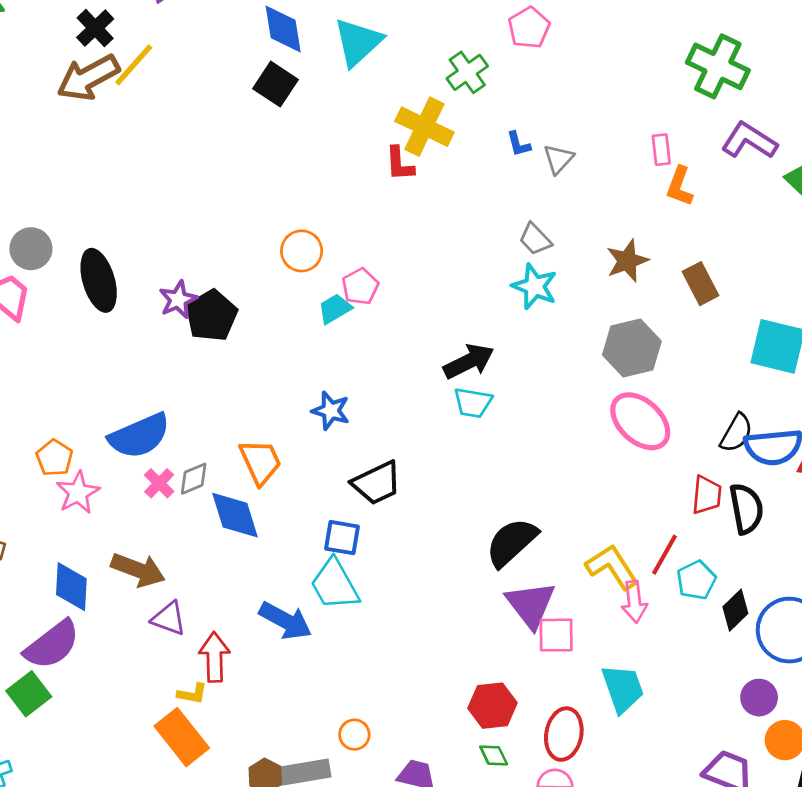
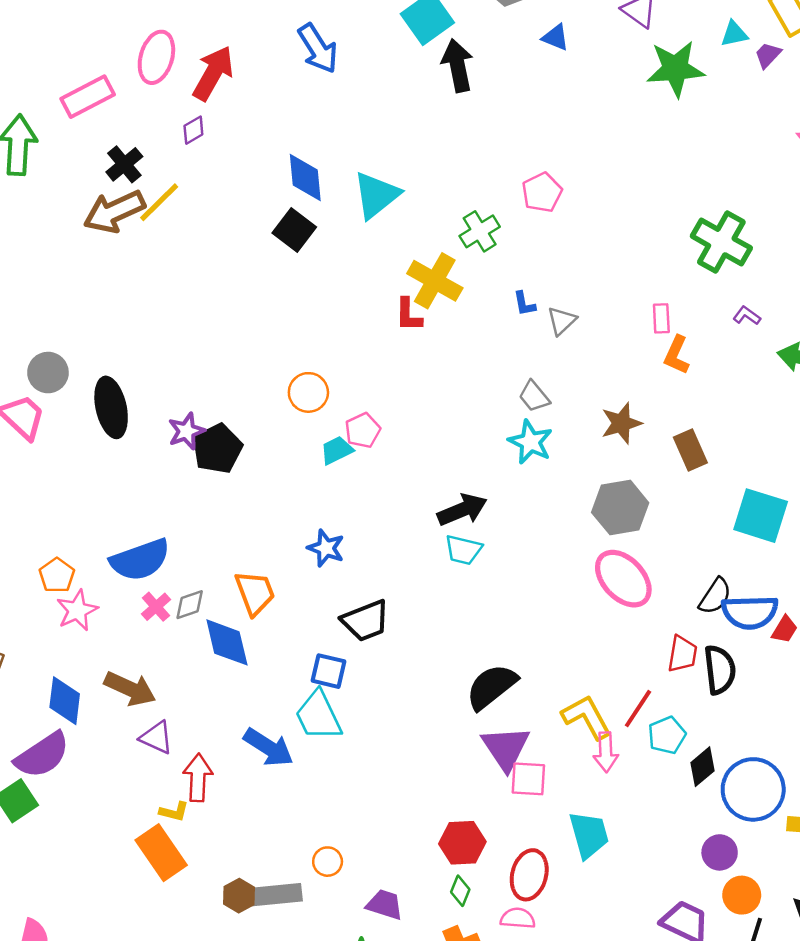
purple L-shape: (749, 141) -> (747, 316), size x0.5
green diamond: (494, 755) -> (460, 891), turned 44

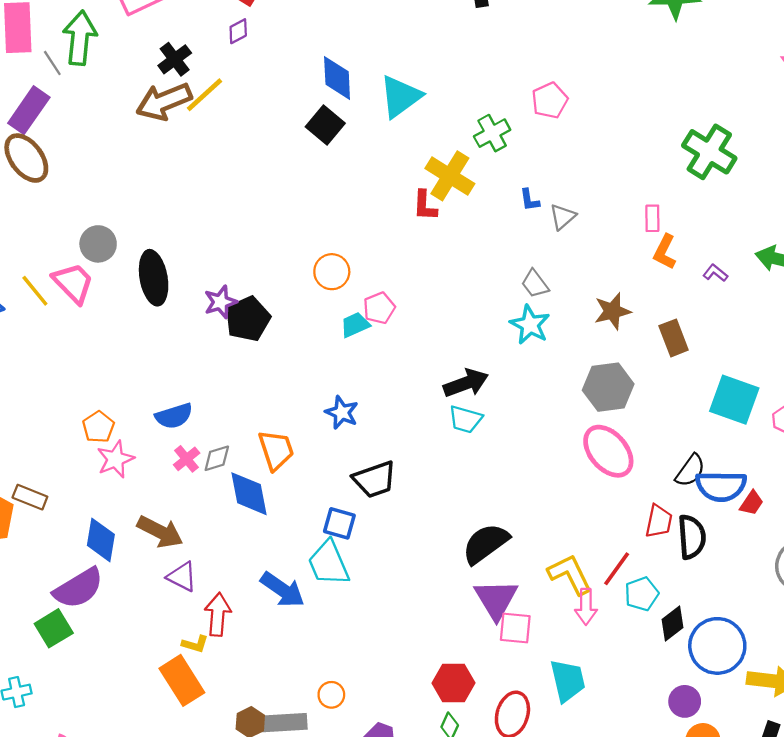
purple L-shape: (747, 316) -> (715, 273), moved
blue semicircle: (140, 560) -> (174, 416), size x0.7

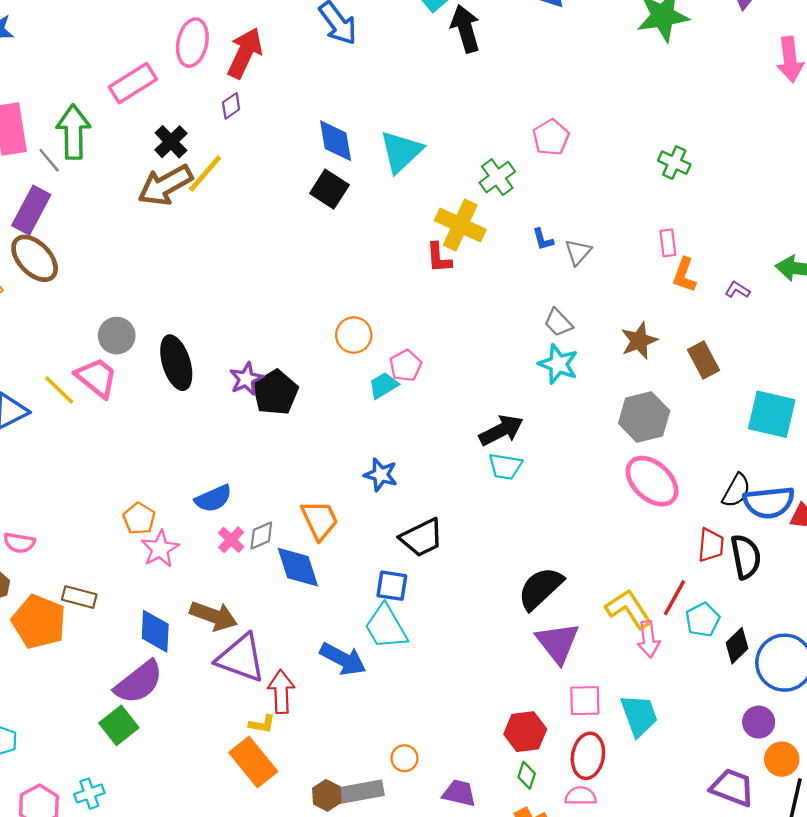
green cross: (709, 152) -> (674, 163), moved, size x0.6
purple triangle: (182, 577) -> (241, 658), size x1.6
pink square: (515, 628) -> (585, 701), moved

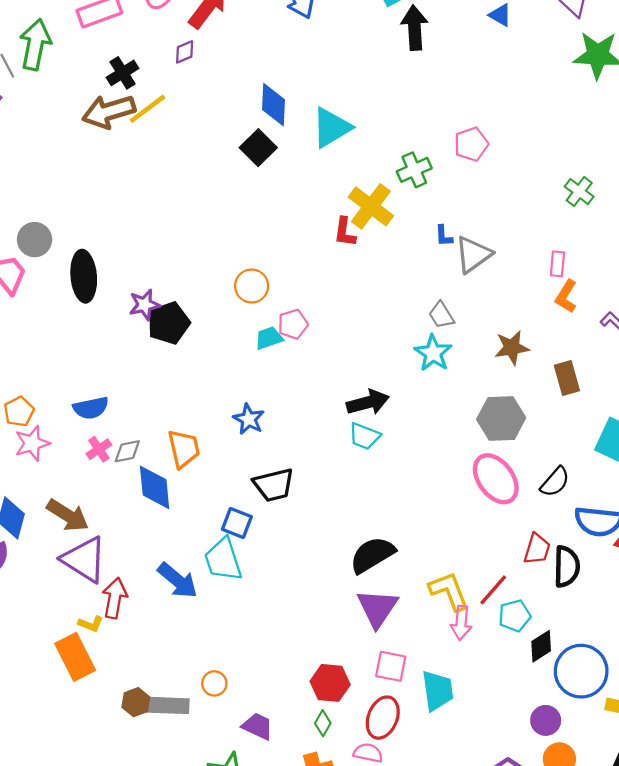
gray triangle: (578, 252) -> (473, 254), size x1.5
black semicircle: (736, 490) -> (555, 482), moved

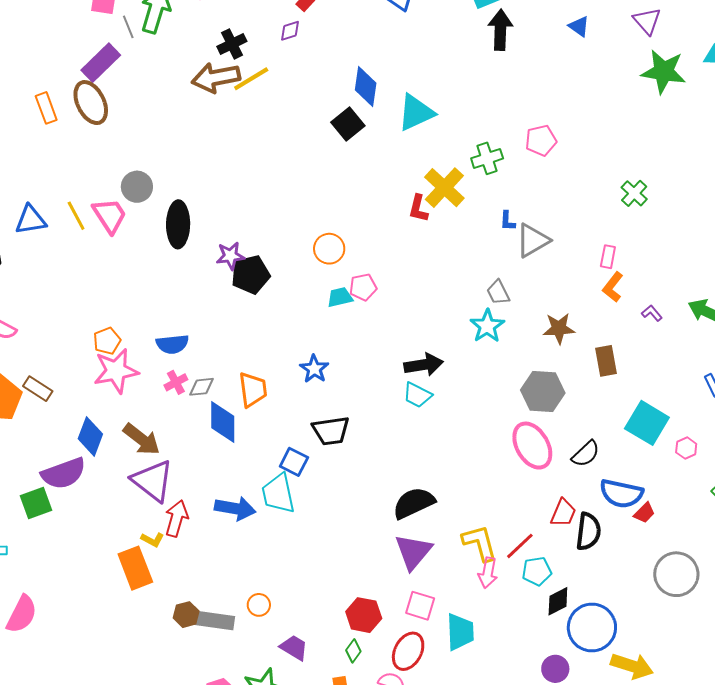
pink star: (32, 443) -> (116, 371), size x1.4
blue arrow: (178, 580) -> (235, 508), turned -36

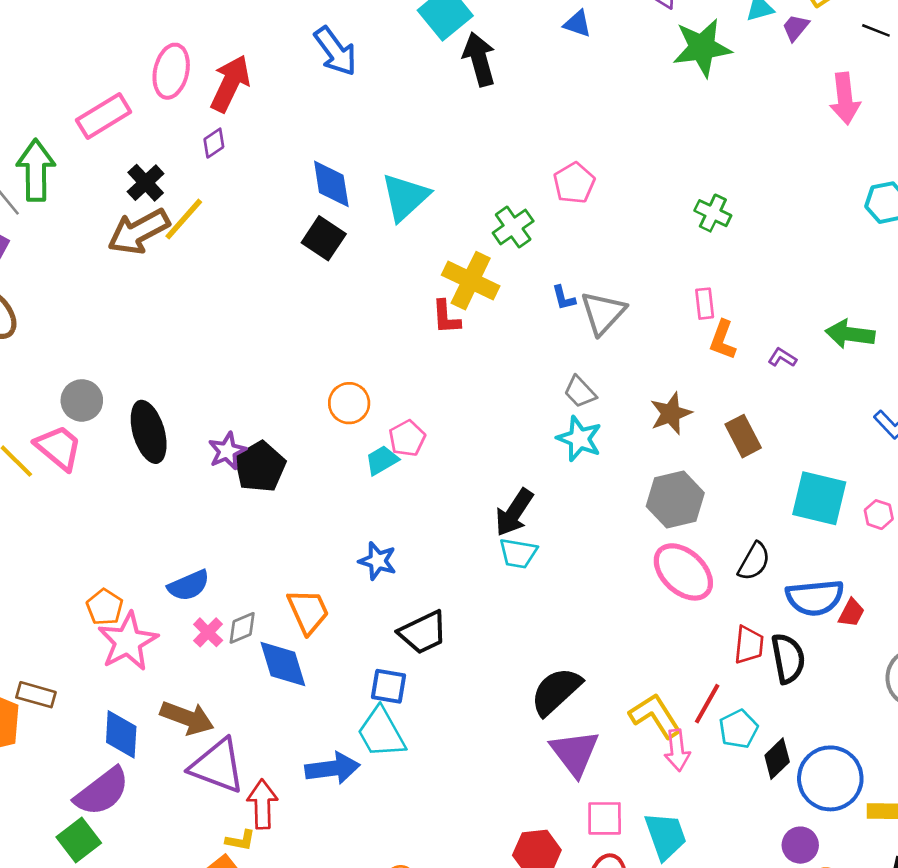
black arrow: (424, 365) -> (514, 512), turned 150

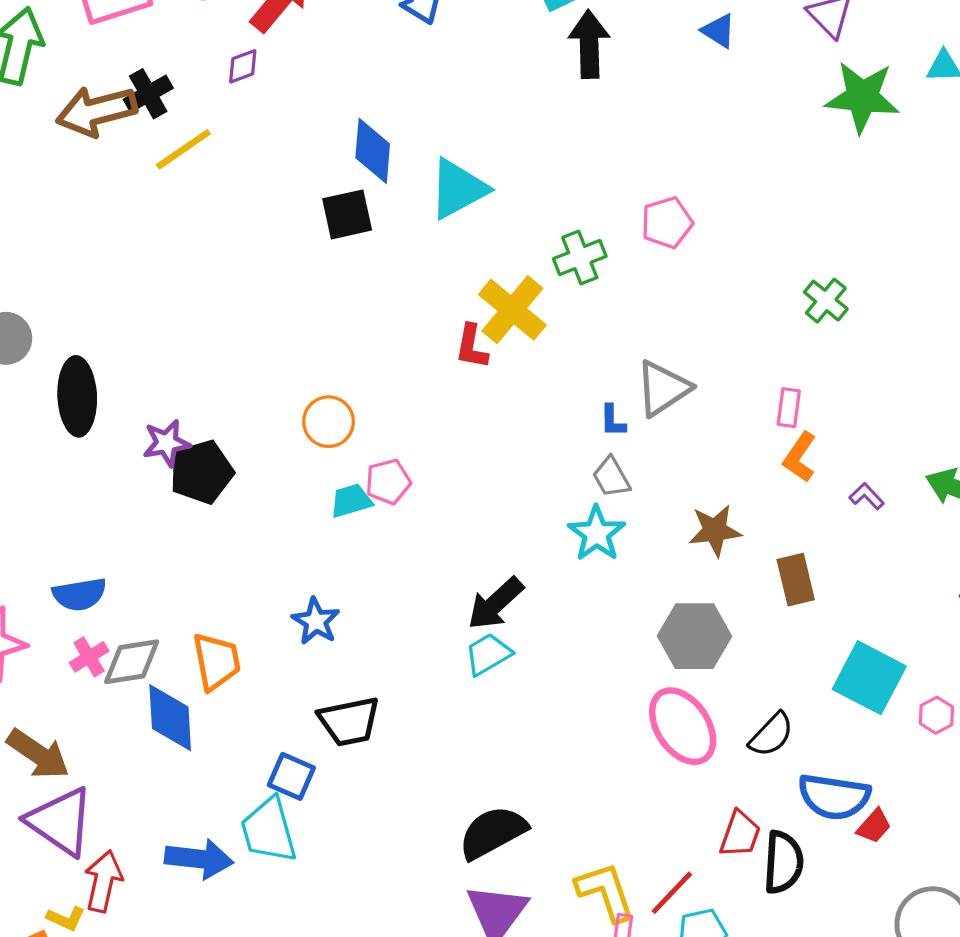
brown arrow: (139, 232) -> (96, 111), moved
black square: (324, 238) -> (347, 214), turned 30
blue L-shape: (564, 298) -> (613, 421), moved
cyan trapezoid: (518, 553) -> (488, 654), turned 126
gray diamond: (242, 628) -> (132, 662), size x1.4

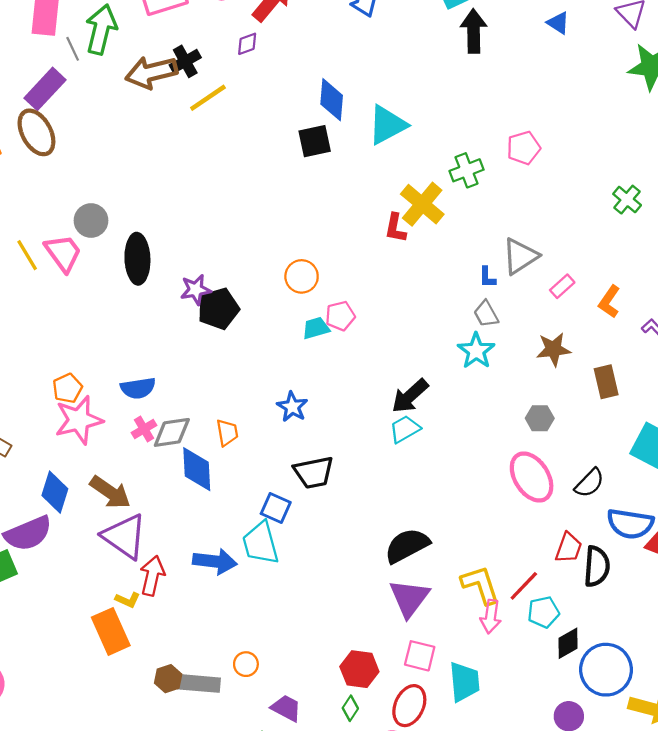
pink rectangle: (789, 408) -> (562, 286), moved, turned 40
gray hexagon: (695, 636) -> (540, 418), size x0.6
orange trapezoid: (216, 661) -> (227, 433), size x0.7

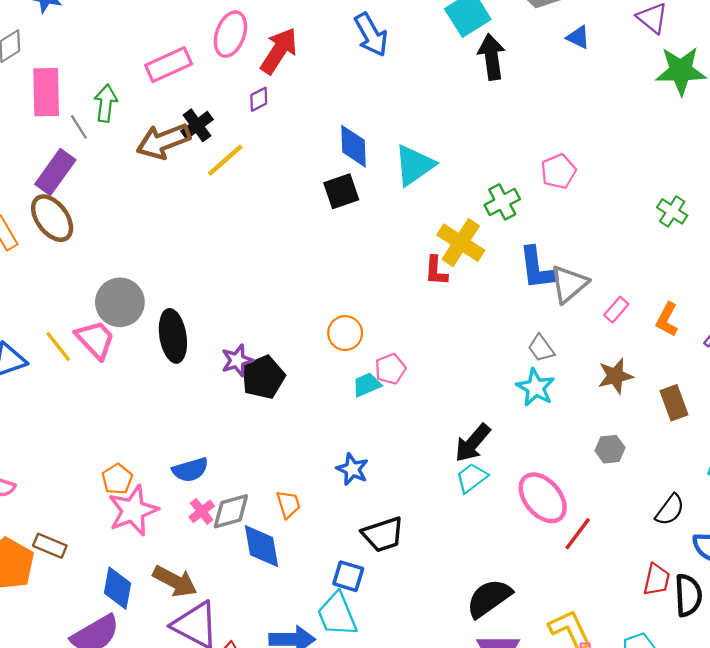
green arrow: (101, 29) -> (106, 103), size x0.7
gray circle: (91, 221) -> (120, 302), size x1.4
blue L-shape: (487, 277) -> (537, 268), moved, size x2.0
pink ellipse: (532, 477) -> (543, 498), moved
red line: (524, 586) -> (578, 534), moved

